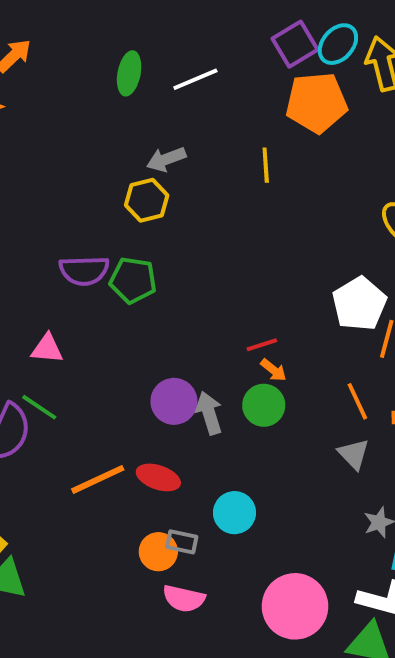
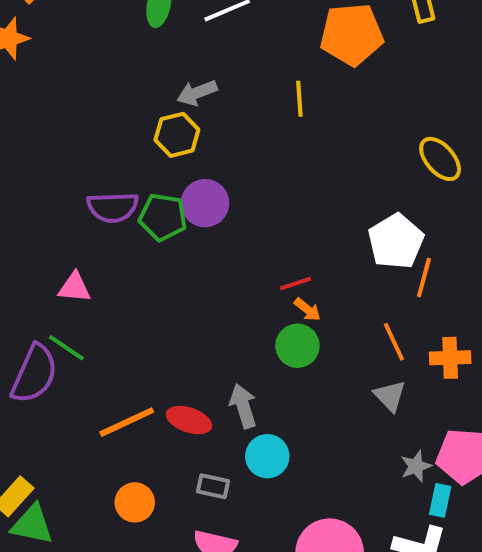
purple circle: (174, 401) -> (205, 203), moved
gray arrow: (209, 413) -> (243, 406), moved
orange circle: (158, 552) -> (135, 502), moved

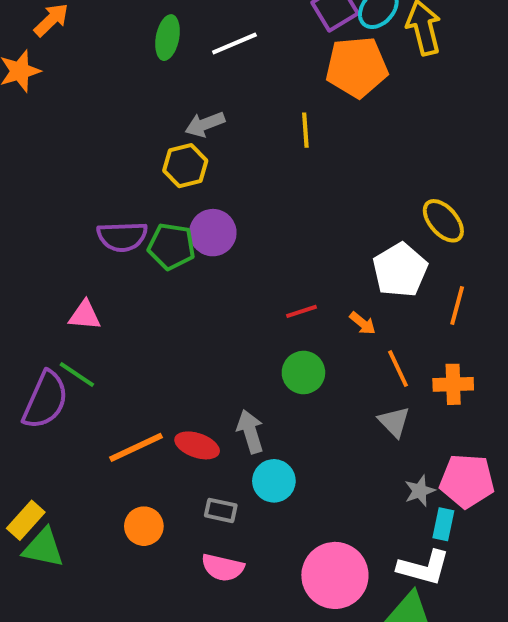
yellow ellipse: (440, 159) -> (443, 221), moved
orange line: (424, 277) -> (457, 306), moved
orange arrow: (307, 310) -> (363, 323), moved

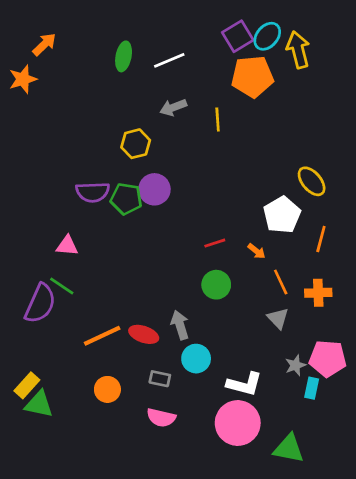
gray arrow: (205, 124) -> (173, 107), moved
white L-shape: (424, 568) -> (244, 384), moved

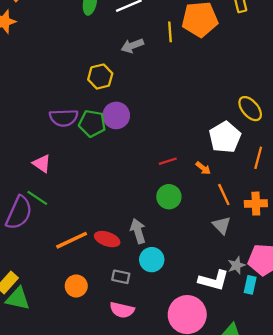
yellow line: (218, 120) -> (170, 32), moved
pink triangle: (67, 246) -> (42, 164), turned 30
white L-shape: (244, 384) -> (214, 280), moved

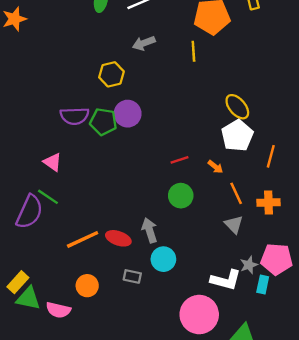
yellow line: (170, 32) -> (193, 51), moved
yellow ellipse: (250, 109) -> (237, 107), moved
pink semicircle: (122, 310) -> (58, 310), moved

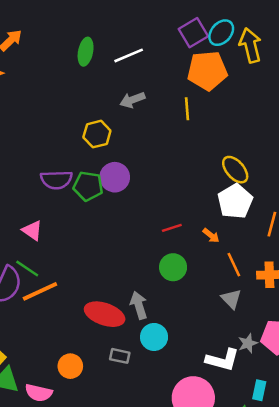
red ellipse: (118, 238) -> (105, 314), size x1.4
orange line: (83, 239) -> (40, 291), moved
cyan rectangle: (263, 285) -> (259, 390), moved

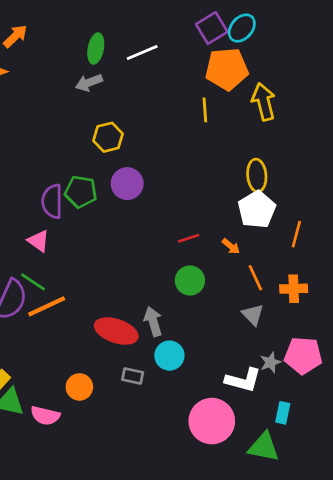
yellow arrow: (250, 45) -> (264, 102), moved
gray arrow: (132, 100) -> (89, 83), moved
yellow ellipse: (235, 170) -> (257, 175), turned 36
purple semicircle: (56, 180) -> (52, 201), moved, turned 92
green pentagon: (88, 186) -> (81, 192), moved

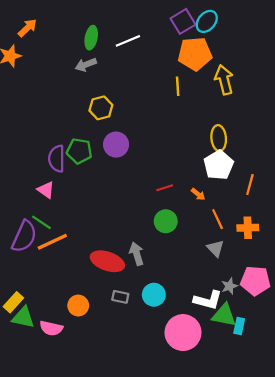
cyan circle: (169, 356) -> (154, 295), moved
green triangle: (264, 447) -> (224, 315), moved

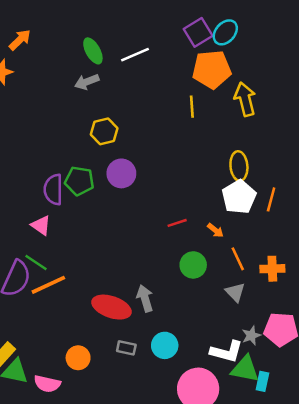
green ellipse: (91, 38) -> (93, 51), turned -40
orange line: (250, 185) -> (271, 199), moved
green circle: (166, 221) -> (193, 265), moved

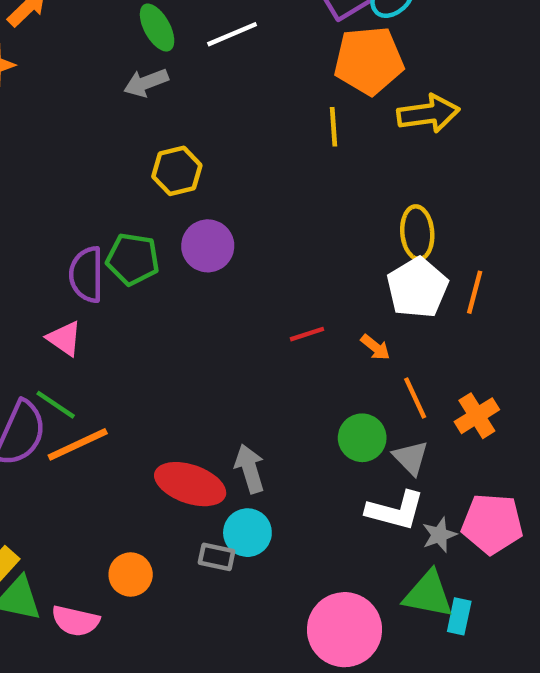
yellow arrow: (245, 99) -> (428, 114), turned 96
green circle: (193, 265) -> (362, 438), moved
orange cross: (272, 269) -> (477, 416), turned -30
cyan circle: (165, 345) -> (247, 533), moved
white L-shape: (227, 352) -> (395, 511), moved

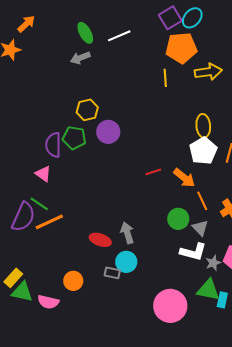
yellow hexagon: (177, 171) -> (87, 110), moved
orange arrow: (375, 347) -> (184, 178), size x1.6
red ellipse: (190, 484) -> (100, 240), size x0.7

